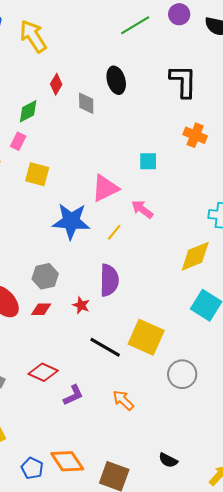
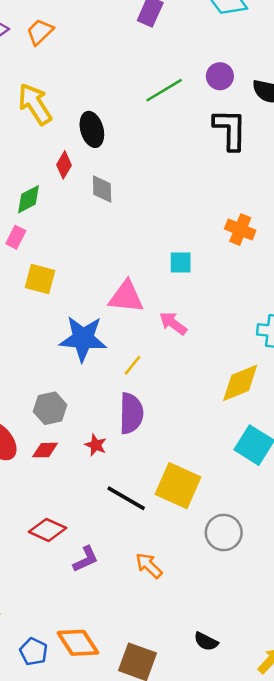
black ellipse: (116, 80) -> (92, 129), moved
black L-shape: (183, 81) -> (230, 129), moved
pink triangle: (105, 188) -> (126, 297), turned 32
yellow line: (114, 232) -> (132, 365), moved

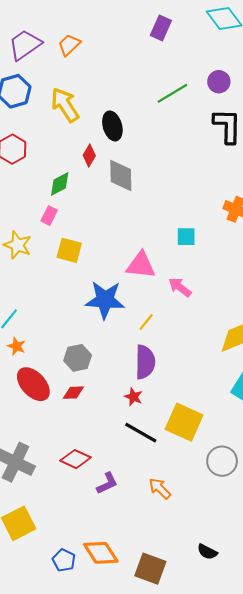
gray diamond: (102, 189) -> (121, 175), size x1.4
red star: (96, 445) -> (133, 397), moved

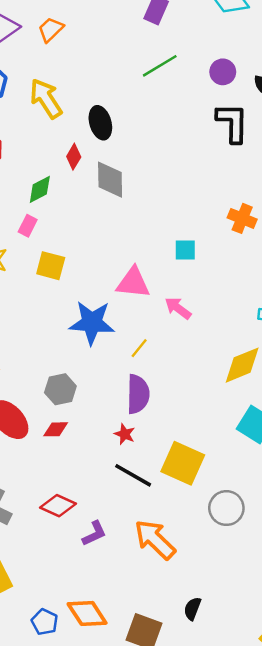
green line: (172, 93) -> (160, 66), moved
orange arrow: (160, 489) -> (155, 540), size x1.6
black semicircle: (207, 552) -> (192, 609), moved, turned 84

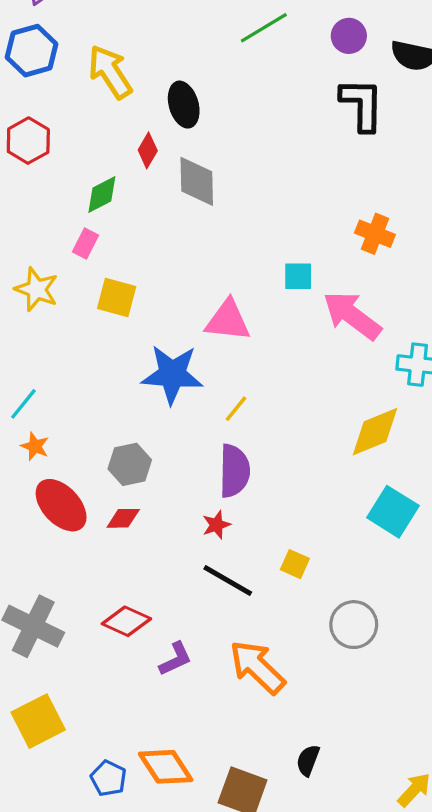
pink arrow: (178, 308) -> (352, 316), moved, size x1.6
red star: (125, 434) -> (216, 525), turned 30
yellow square: (183, 463) -> (295, 564), size x0.5

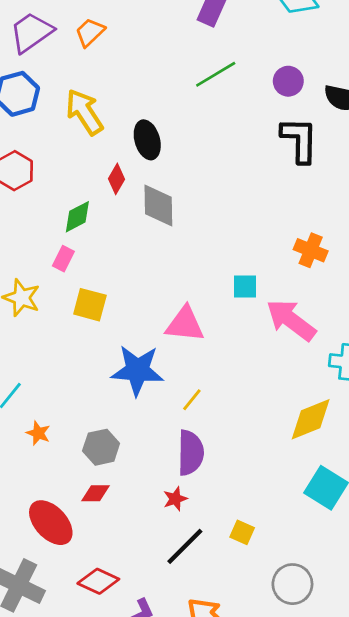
orange star: (35, 446) -> (38, 433), moved
red ellipse: (61, 505) -> (51, 523), moved
black line: (228, 580) -> (185, 546), turned -75

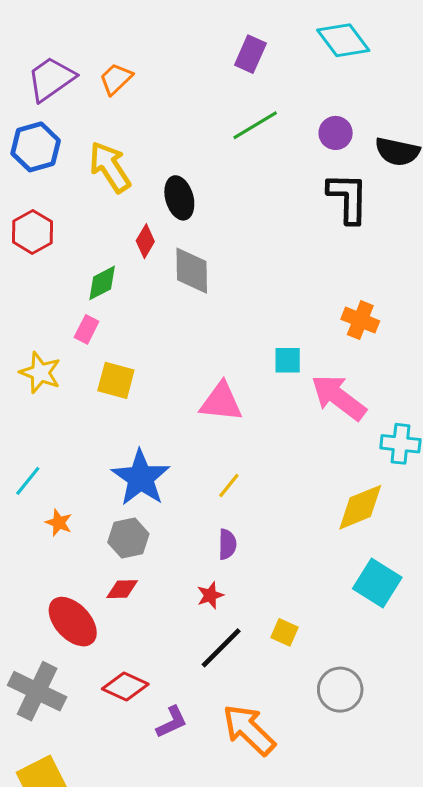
blue star: (137, 370) -> (141, 478), moved, turned 30
purple semicircle: (191, 453) -> (227, 544), size x0.6

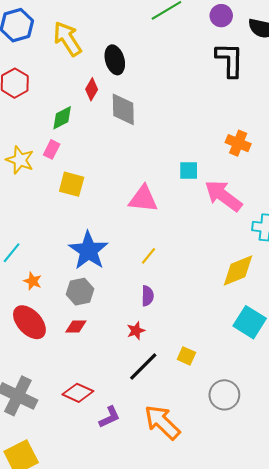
yellow star: (40, 373) -> (20, 160), moved
red ellipse: (73, 622) -> (29, 322), moved

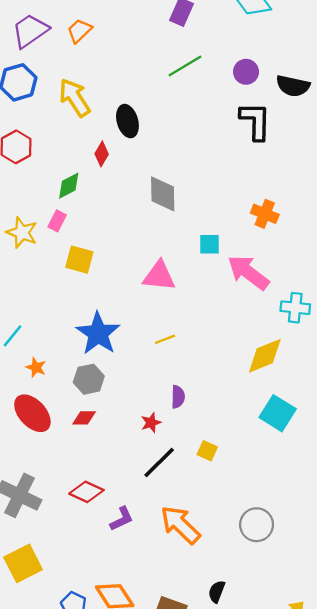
gray diamond: (123, 109) -> (163, 194), moved
yellow line: (149, 256) -> (165, 339), turned 30
purple semicircle: (147, 296) -> (178, 397), moved
gray circle: (224, 395) -> (257, 525), moved

